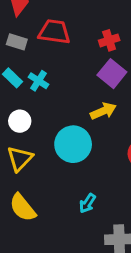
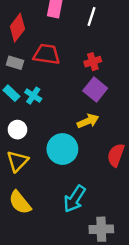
cyan arrow: (87, 203) -> (75, 199), size x1.6

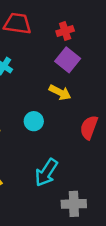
yellow arrow: (88, 121) -> (60, 92), turned 50
cyan circle: (62, 149) -> (34, 121), size x0.6

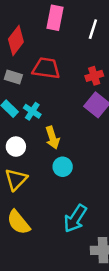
yellow arrow: (60, 92) -> (53, 138), moved, turned 45

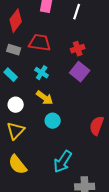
cyan cross: (32, 111) -> (42, 73), moved
yellow arrow: (53, 138) -> (45, 98), turned -36

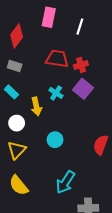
red trapezoid: (40, 43) -> (57, 59), moved
cyan cross: (42, 73) -> (56, 93), moved
yellow arrow: (45, 98) -> (36, 106), moved, turned 42

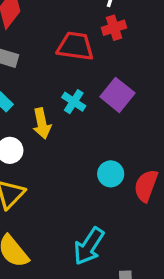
red cross: (81, 65) -> (114, 28), moved
cyan circle: (55, 140) -> (111, 174), moved

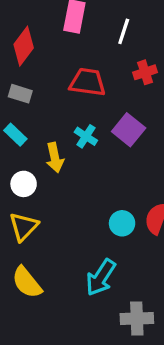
red cross: (114, 28) -> (145, 72), moved
cyan circle: (111, 174) -> (122, 223), moved

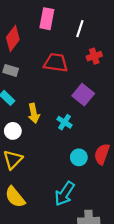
cyan cross: (86, 136) -> (65, 122), moved

